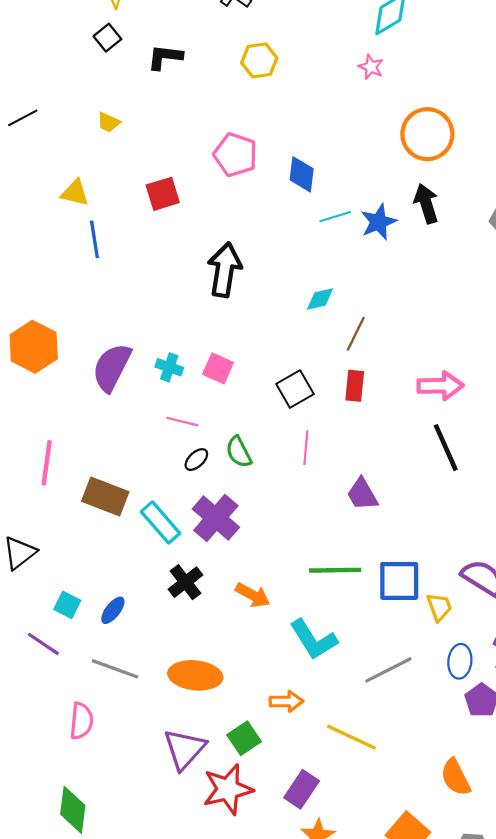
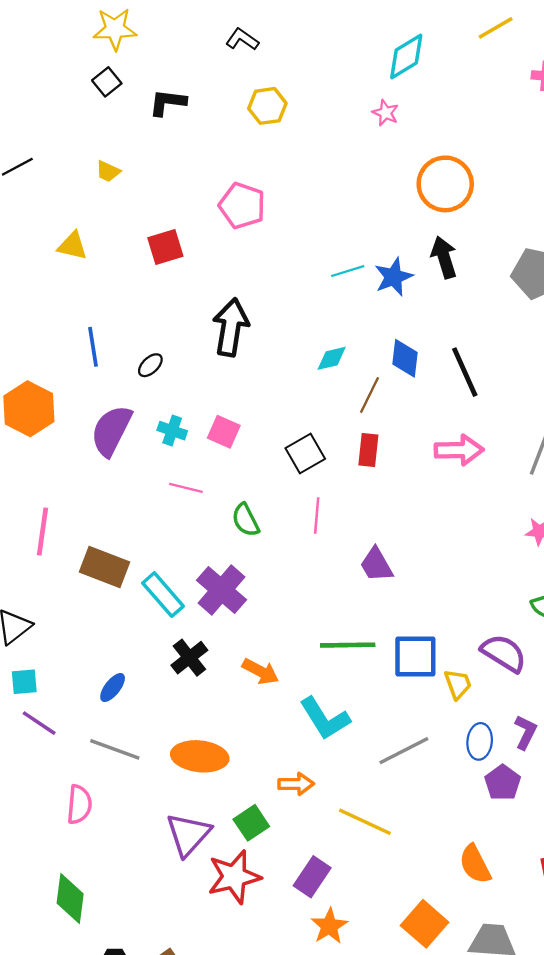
blue diamond: (302, 174) -> (405, 358), moved
blue line: (94, 239) -> (93, 347), moved
black line: (446, 448) -> (465, 372), moved
black ellipse: (196, 460) -> (150, 365), moved
cyan square: (67, 605) -> (24, 682), moved, turned -32

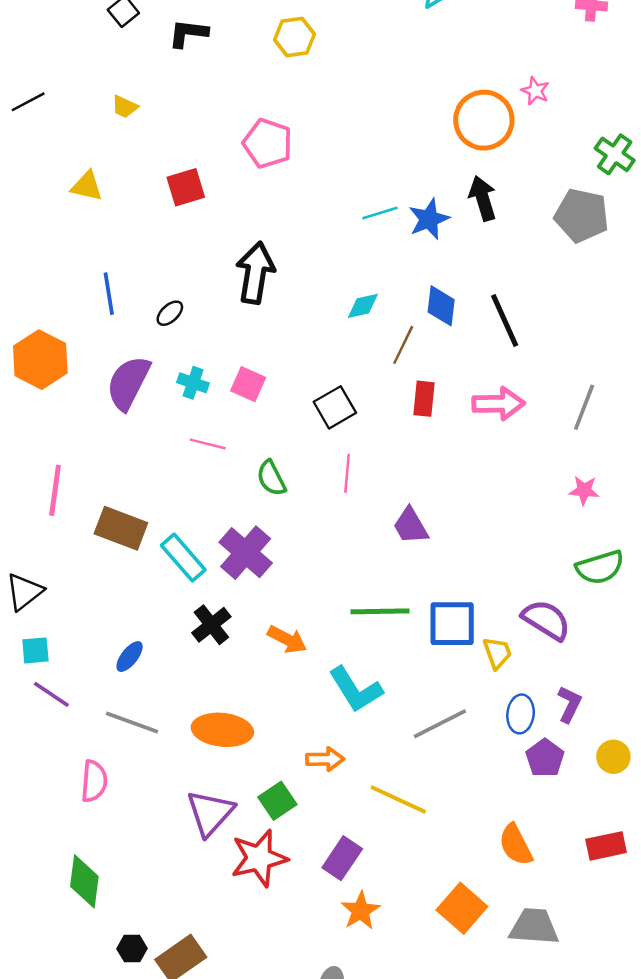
pink star: (386, 113) -> (535, 91), moved
red rectangle: (368, 450) -> (424, 399), moved

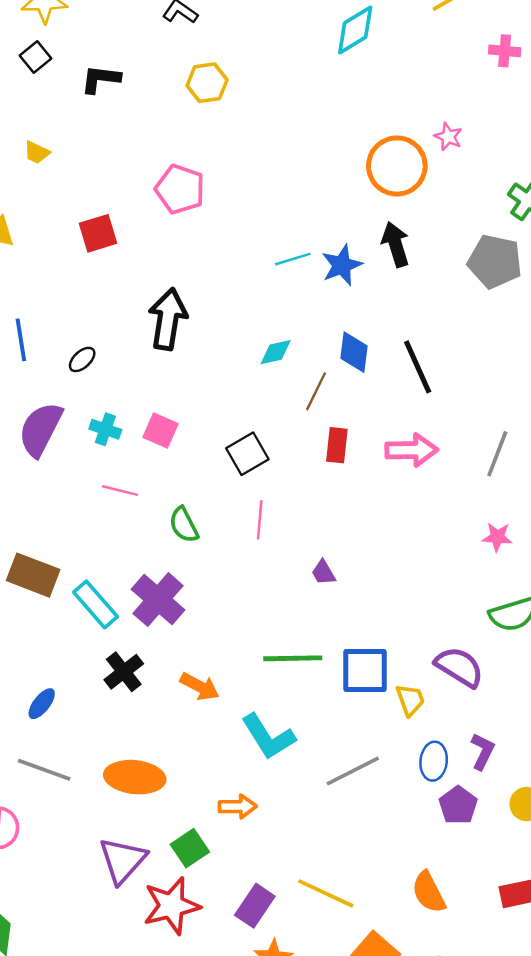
purple trapezoid: (411, 526) -> (323, 573), size x0.7
yellow line: (398, 799) -> (326, 893), moved

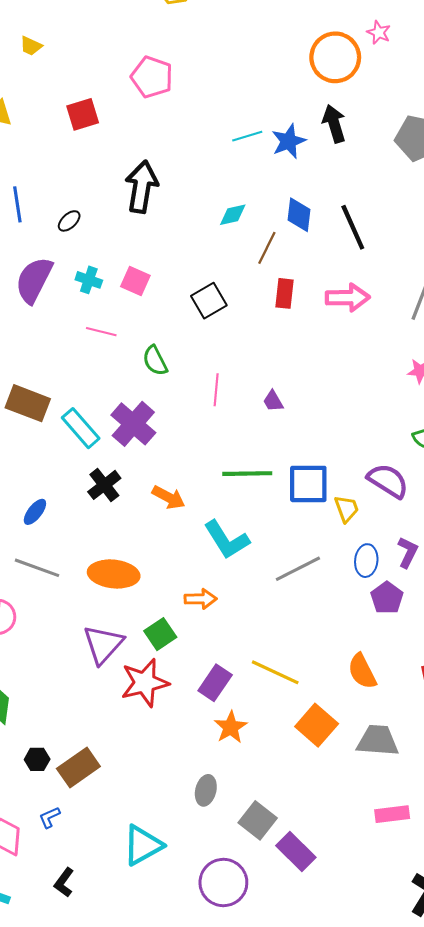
pink line: (260, 520) -> (216, 390), moved

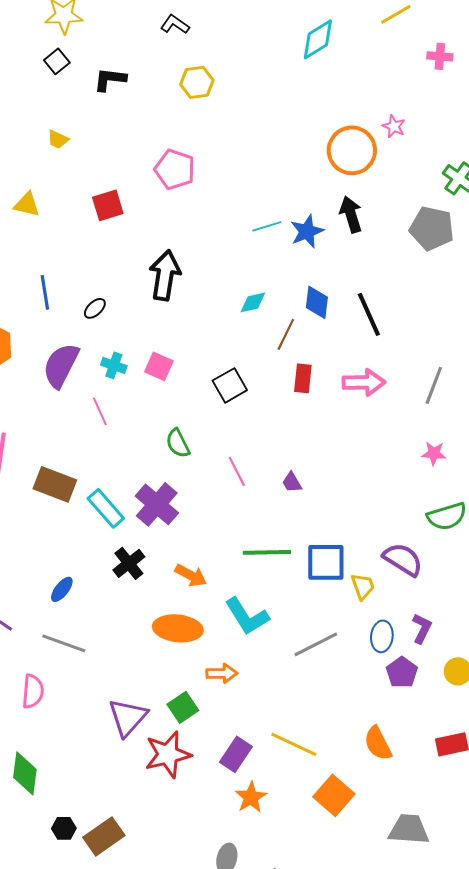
pink line: (101, 332) -> (100, 411), moved, turned 52
pink line: (216, 390) -> (237, 471), turned -32
orange ellipse: (114, 574) -> (178, 628), moved
gray trapezoid: (378, 741) -> (409, 829), moved

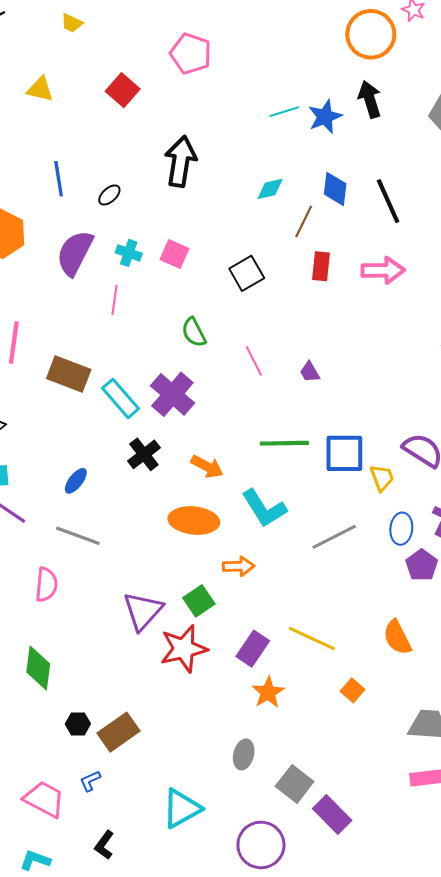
red square: (108, 205) -> (123, 90), turned -32
pink line: (100, 411) -> (114, 300), turned 32
orange square: (334, 795) -> (353, 690), size x0.6

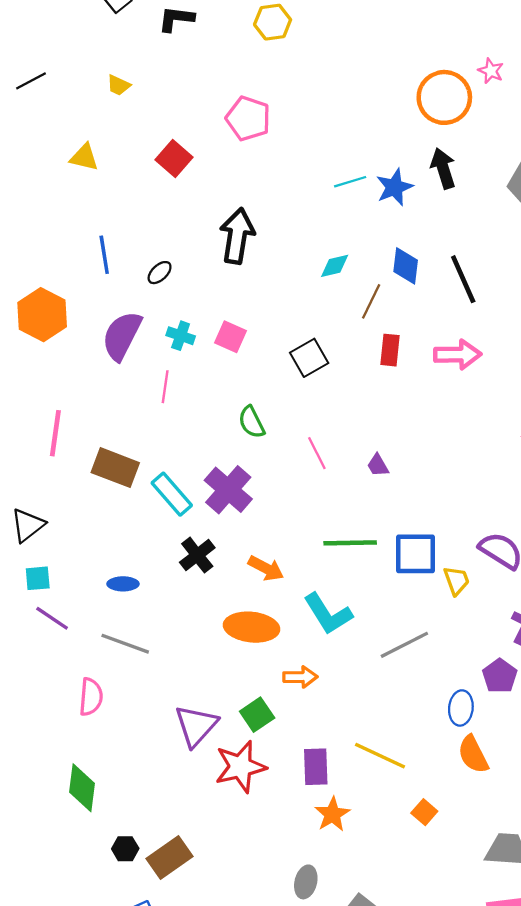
blue ellipse: (76, 481) -> (123, 584), turned 52
blue ellipse: (401, 529) -> (461, 708), moved
purple rectangle: (253, 649) -> (316, 767), turned -36

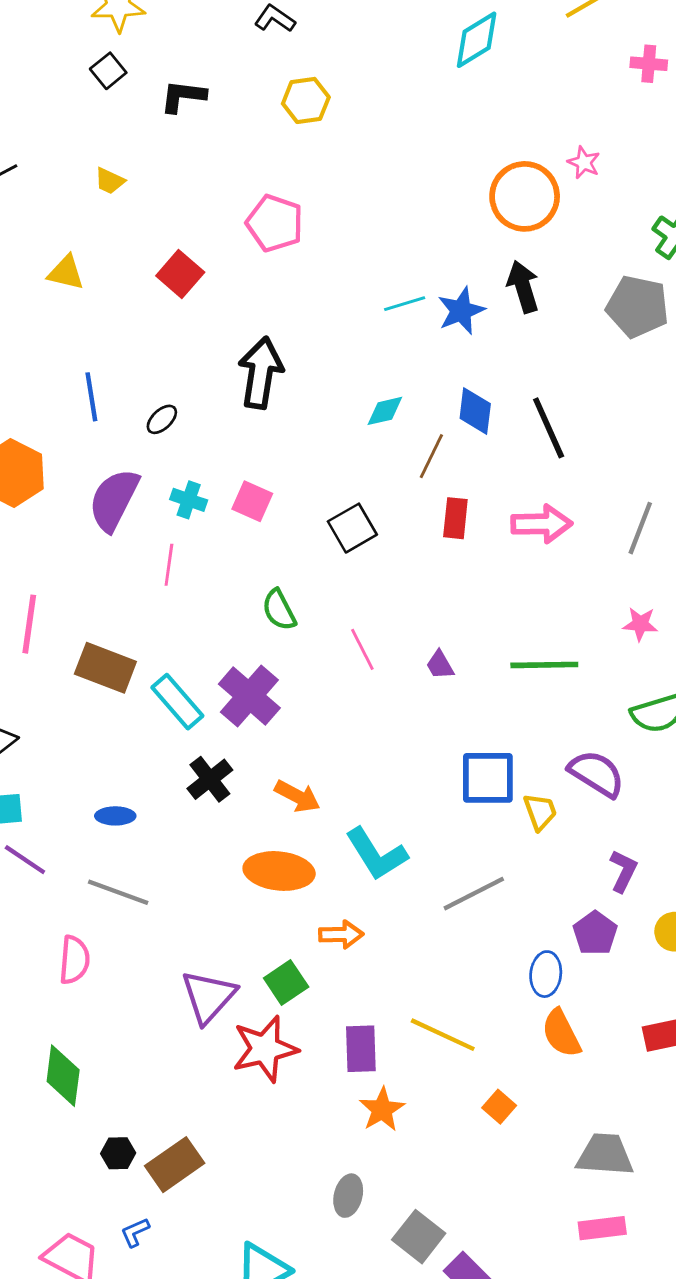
green line: (350, 543) -> (544, 665), moved

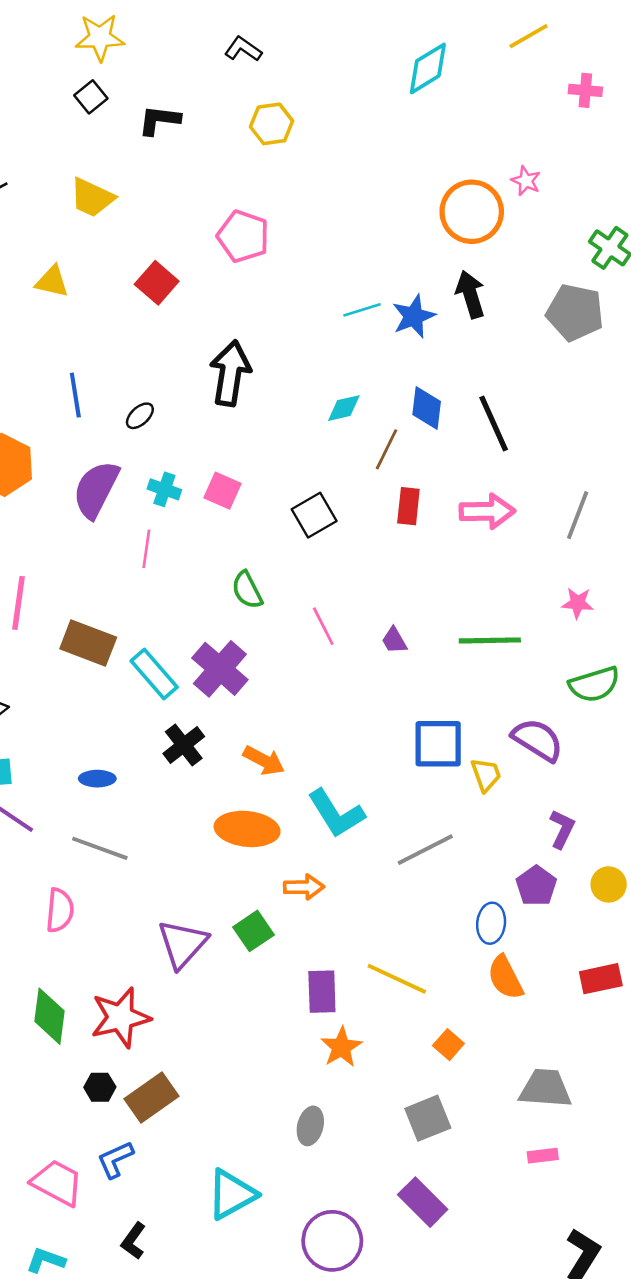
yellow trapezoid: (110, 181) -> (92, 198), size x1.6
red star: (265, 1049) -> (121, 1017), moved
pink rectangle: (602, 1228) -> (543, 1156), size x0.7
blue L-shape: (135, 1232) -> (115, 1159), size x1.4
gray square: (419, 1237) -> (428, 1118), moved, turned 30

